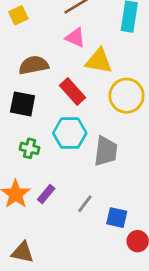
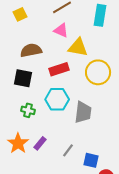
red rectangle: (72, 92) -> (59, 69), turned -66

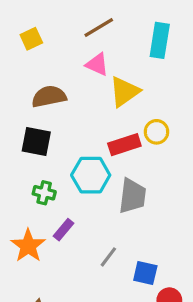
yellow triangle: (78, 47) -> (124, 92), turned -45
red rectangle: (59, 69) -> (124, 145), moved
yellow circle: (98, 72) -> (156, 132), size x0.6
purple rectangle: (40, 143) -> (63, 230), moved

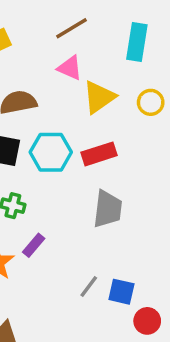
yellow circle: (156, 132) -> (151, 102), moved
cyan hexagon: (91, 175) -> (51, 152), moved
gray line: (108, 257) -> (89, 286), moved

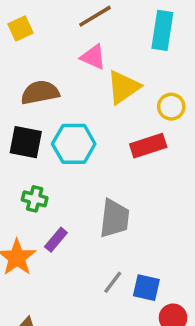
yellow circle: (151, 102) -> (171, 107), moved
red rectangle: (99, 154) -> (148, 146), moved
gray trapezoid: (108, 209) -> (114, 218), moved

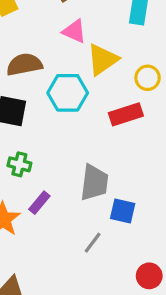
cyan hexagon: (74, 144) -> (68, 93), moved
blue square: (146, 288) -> (123, 211), moved

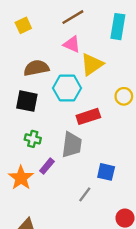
yellow circle: (148, 78) -> (124, 96), moved
red rectangle: (126, 114) -> (88, 116), moved
gray trapezoid: (94, 183) -> (72, 145), moved

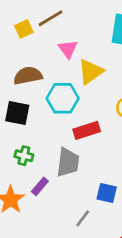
brown line: (73, 17) -> (51, 18), moved
yellow square: (23, 25) -> (24, 29), moved
pink triangle: (72, 44) -> (68, 49), turned 30

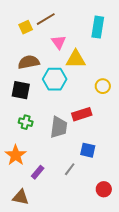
yellow triangle: (91, 72) -> (76, 59), turned 35
red rectangle: (87, 130) -> (82, 114), moved
purple rectangle: (40, 186) -> (38, 172), moved

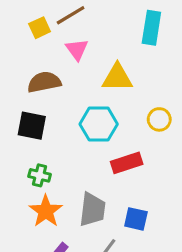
pink triangle: (59, 42) -> (77, 49), moved
cyan hexagon: (55, 79) -> (99, 124), moved
gray trapezoid: (59, 127) -> (92, 210), moved
orange star: (16, 155) -> (46, 211), moved

